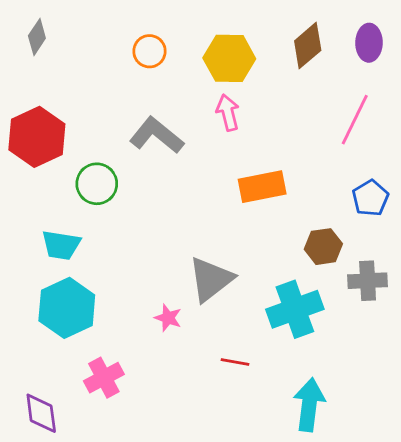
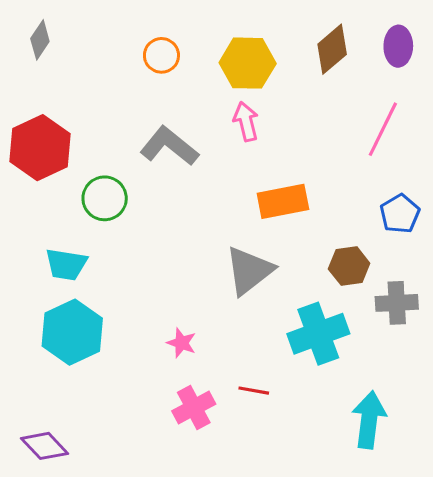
gray triangle: (211, 279) -> (249, 271), moved
pink cross: (104, 378) -> (194, 407), moved
cyan arrow: (309, 405) -> (369, 420), moved
purple diamond: (41, 413) -> (45, 446), turned -36

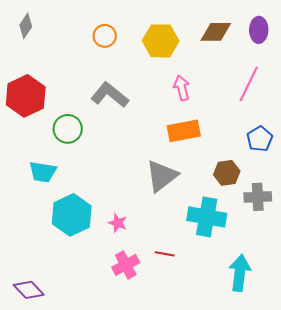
brown diamond: (332, 49) -> (216, 32), turned 40
pink arrow: (246, 121) -> (182, 88), moved
cyan hexagon: (72, 332) -> (72, 215), moved
cyan cross: (318, 334) -> (207, 217), turned 30

